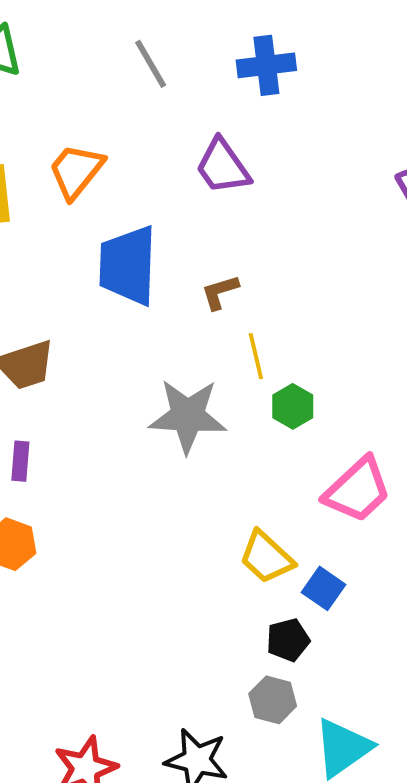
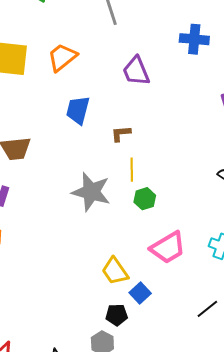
blue cross: (266, 65) -> (194, 39), moved
blue trapezoid: (128, 265) -> (78, 110), size x0.7

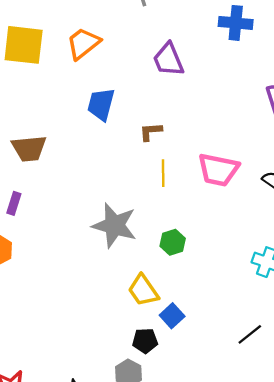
gray star: (91, 192) -> (114, 225), moved
green hexagon: (145, 199) -> (173, 242), moved
pink trapezoid: (168, 248) -> (218, 170), moved, turned 42

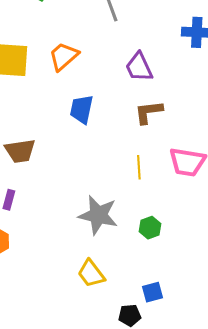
brown L-shape: (151, 132) -> (149, 112), moved, size x1.4
yellow trapezoid: (143, 290) -> (91, 274), moved
blue square: (172, 316) -> (152, 292), turned 30

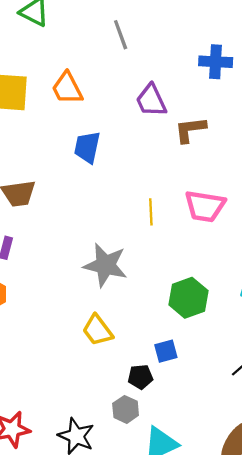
orange trapezoid: (64, 56) -> (67, 88), turned -76
brown L-shape: (149, 112) -> (190, 130), moved
green hexagon: (150, 228) -> (188, 298), moved, size x1.6

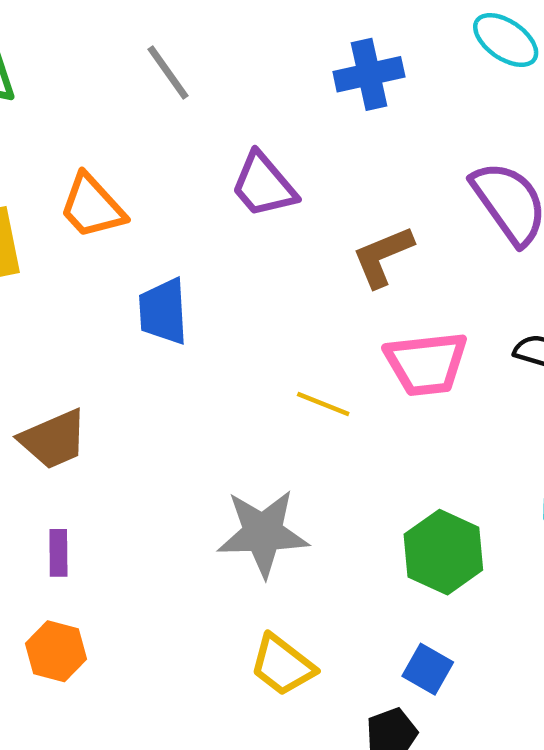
brown L-shape: (190, 130) -> (383, 256), moved
yellow line: (151, 212) -> (323, 404), turned -50
blue square: (166, 351) -> (428, 669), turned -30

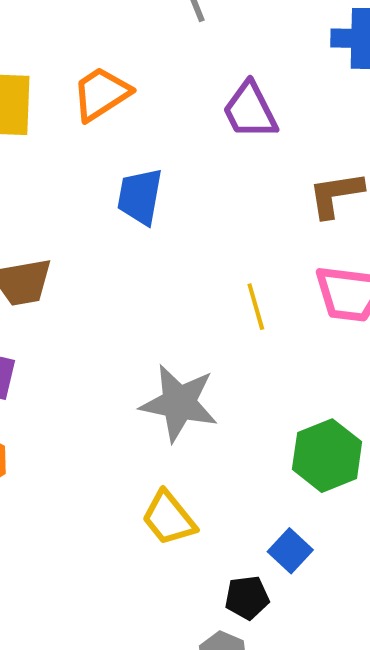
orange trapezoid: (92, 206) -> (101, 94), turned 86
yellow line: (323, 404) -> (256, 307), turned 39

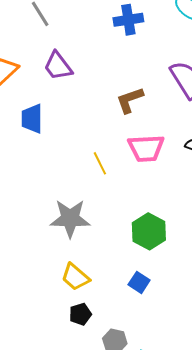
purple trapezoid: (250, 110) -> (58, 66), moved
black pentagon: (247, 598) -> (80, 314), moved

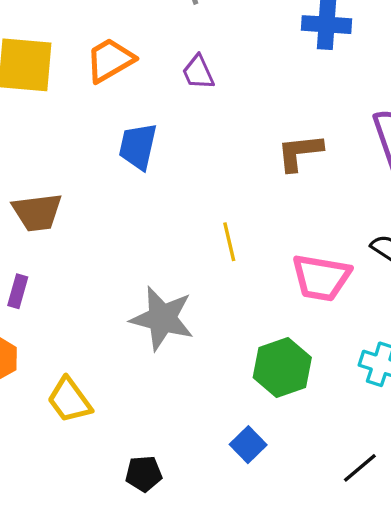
purple trapezoid: (58, 66) -> (198, 72), size x0.7
pink trapezoid: (146, 148) -> (321, 278), moved
yellow trapezoid: (75, 277) -> (69, 400), moved

